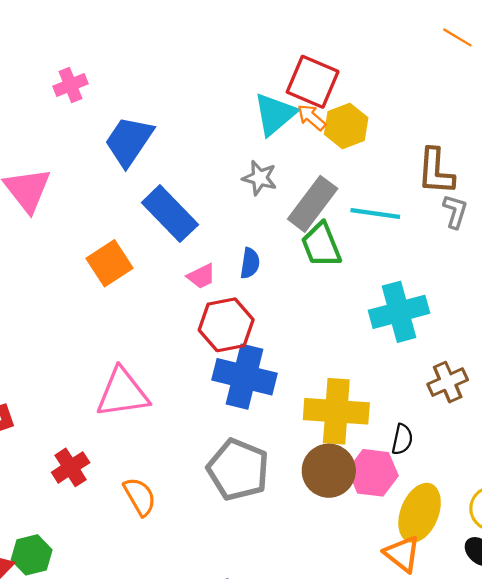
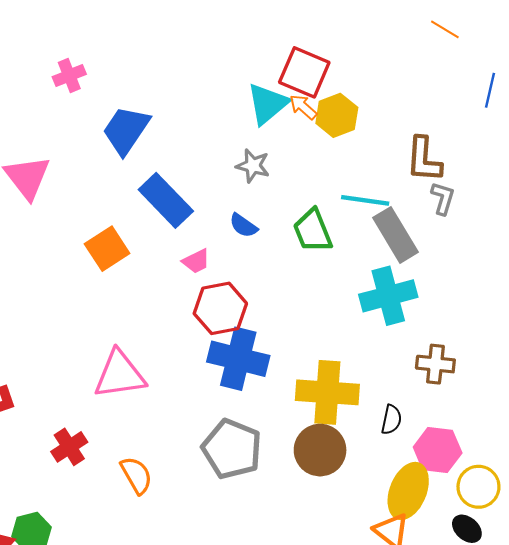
gray rectangle: (313, 204) -> (396, 235), moved, turned -68
blue semicircle: (250, 263) -> (243, 226), moved, turned 116
brown cross: (448, 382) -> (435, 364), turned 30
pink hexagon: (373, 473) -> (438, 450), moved

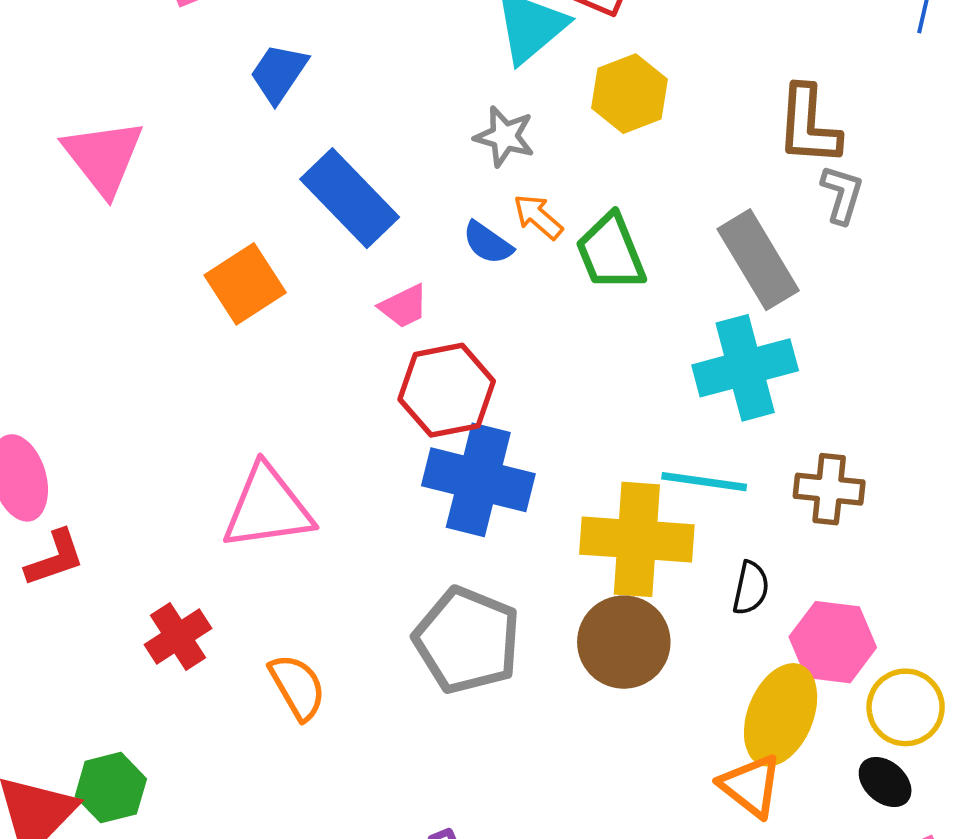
orange arrow: (303, 107) -> (538, 217), moved
yellow hexagon: (337, 115) -> (629, 94), moved
blue trapezoid: (126, 130) -> (279, 73), size x0.7
cyan line: (365, 200) -> (704, 482), moved

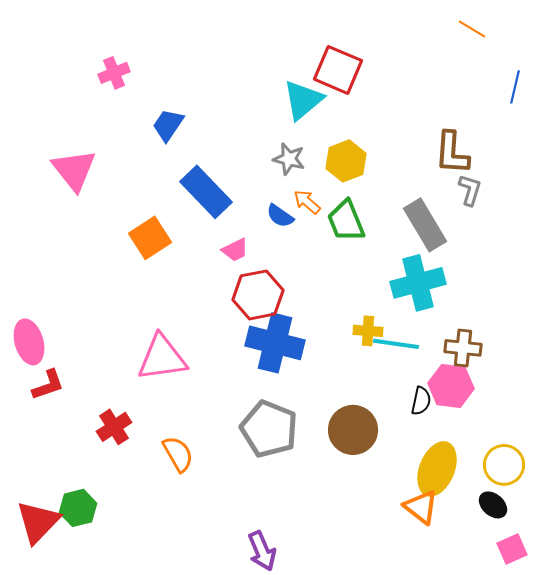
yellow hexagon: (629, 94) -> (346, 161), moved
yellow cross: (637, 539) -> (368, 331), moved, size x0.5
pink hexagon: (833, 642) -> (451, 386), moved

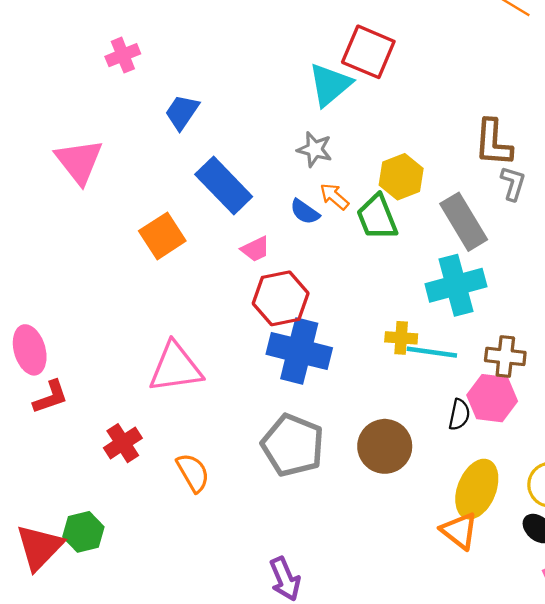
yellow hexagon: (346, 161) -> (401, 177), moved

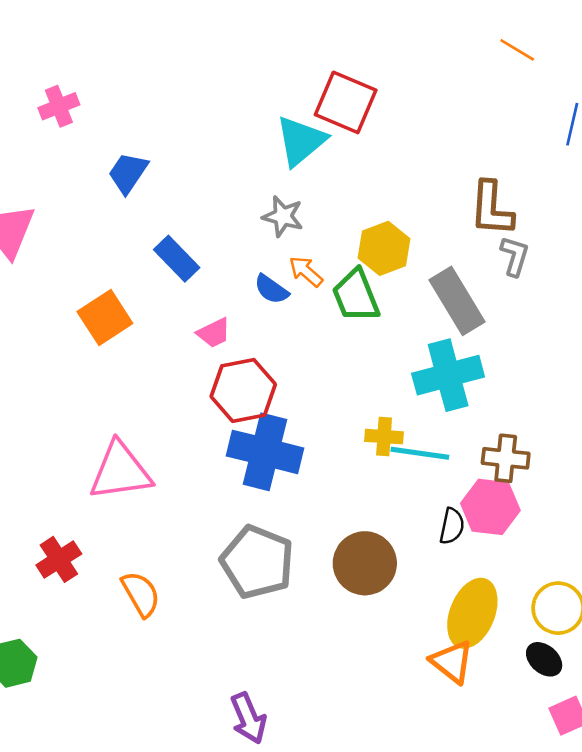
blue rectangle: (224, 186) -> (177, 259), size x0.7

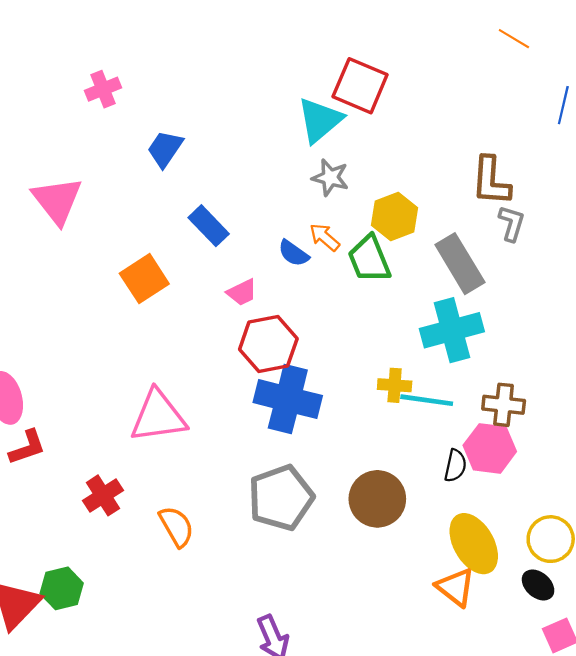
gray star: (283, 216) -> (330, 178), moved
gray pentagon: (257, 562) -> (281, 498), turned 30
yellow ellipse: (472, 613) -> (474, 544), turned -52

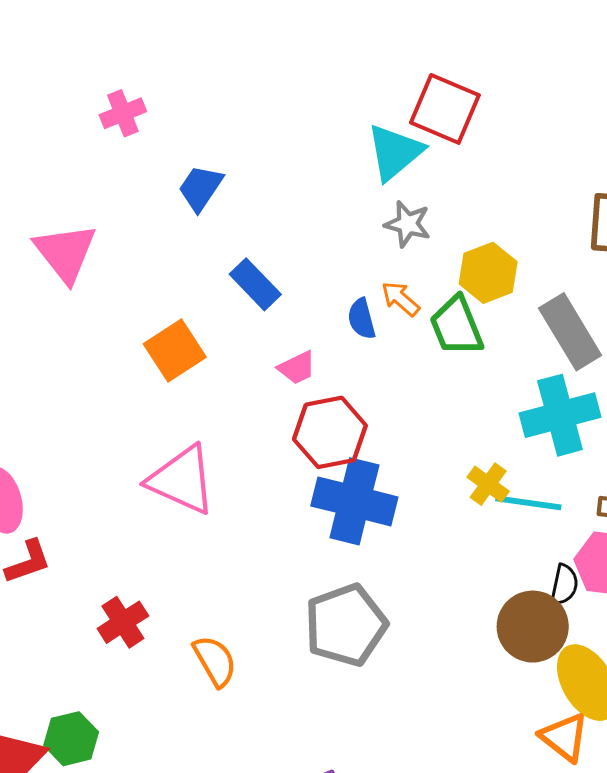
blue semicircle: (294, 253) -> (362, 319), turned 40
yellow cross: (395, 385) -> (488, 484), turned 32
pink triangle: (158, 416) -> (182, 480), moved, turned 32
brown circle: (377, 499) -> (533, 627), moved

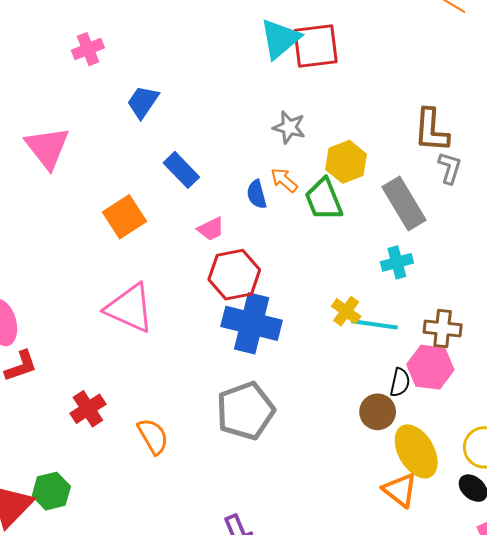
red square: (445, 109) -> (316, 46), turned -30
cyan triangle: (395, 152) -> (280, 39), moved
cyan cross: (560, 415) -> (397, 262), size x0.6
brown circle: (533, 627) -> (378, 412), size x0.7

